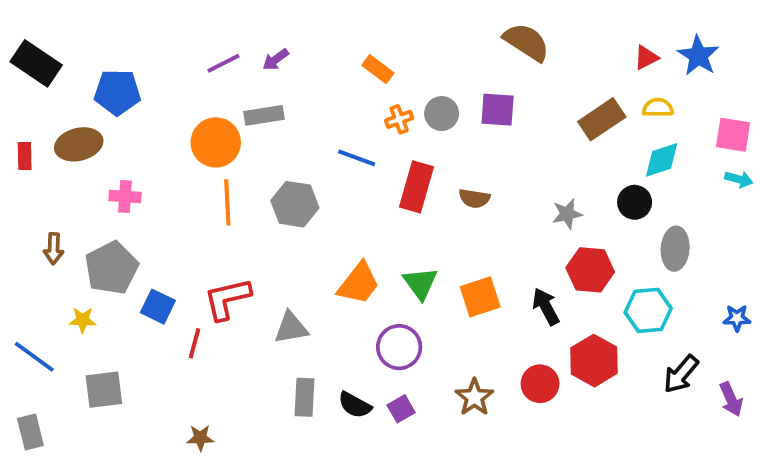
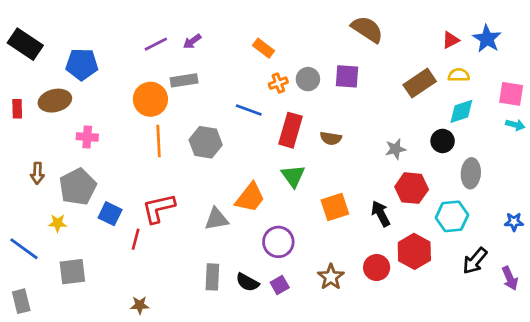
green triangle: (420, 283) -> (293, 176), moved
gray triangle: (291, 328) -> (216, 219), moved

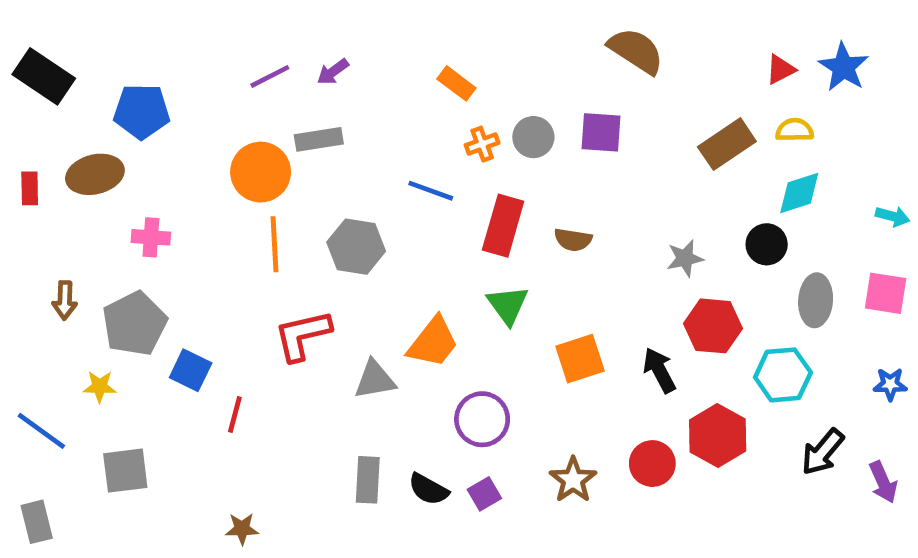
pink square: (511, 94) -> (886, 293), moved
red L-shape: (159, 208) -> (303, 335), moved

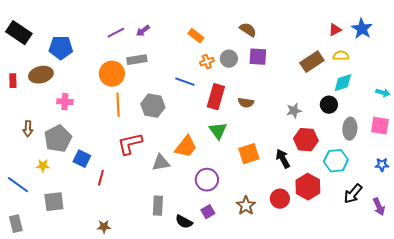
brown semicircle: (636, 51) -> (248, 30), moved, size x0.7
black semicircle: (428, 489) -> (184, 222), moved

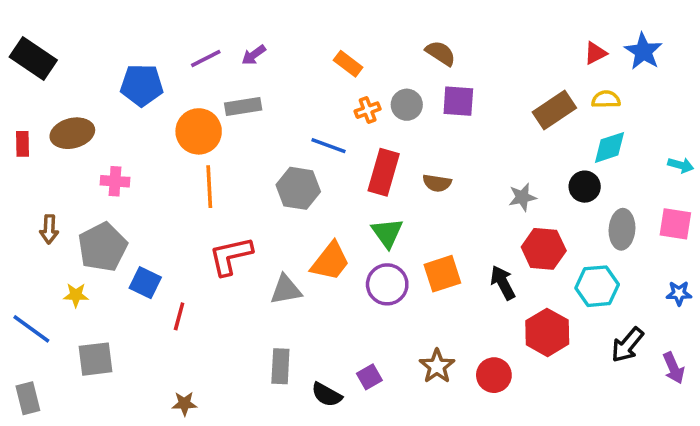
blue pentagon: (61, 48) -> (142, 85), moved
gray hexagon: (153, 106) -> (298, 188), moved
purple circle: (207, 180) -> (387, 284), moved
red circle: (280, 199) -> (494, 375), moved

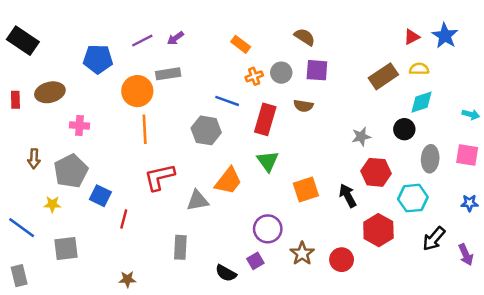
brown semicircle: (437, 183) -> (303, 106), moved
purple circle: (387, 284) -> (268, 229), moved
gray rectangle: (280, 366) -> (180, 247), moved

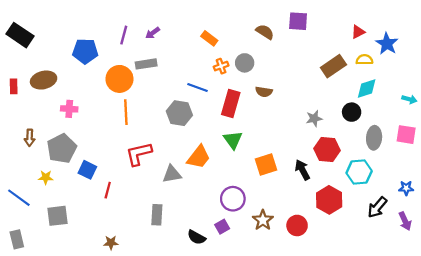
blue star: (445, 36) -> (387, 44), moved
purple line: (142, 41) -> (124, 35), turned -48
purple square: (317, 70) -> (298, 21), moved
blue star: (470, 203) -> (406, 188), moved

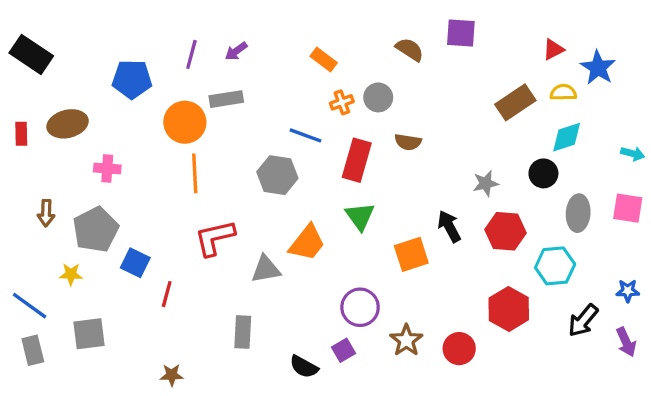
black arrow: (302, 170) -> (449, 226), moved
gray rectangle: (17, 239) -> (33, 350), moved

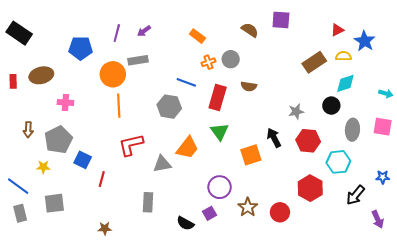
purple arrow: (626, 342) -> (378, 219), moved

